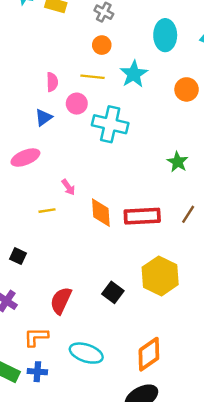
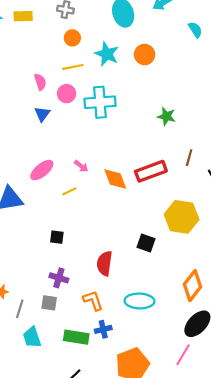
orange circle: (187, 89) -> (145, 54), moved
pink ellipse: (25, 158) -> (42, 170), moved
orange L-shape: (36, 337) -> (93, 300), turned 90

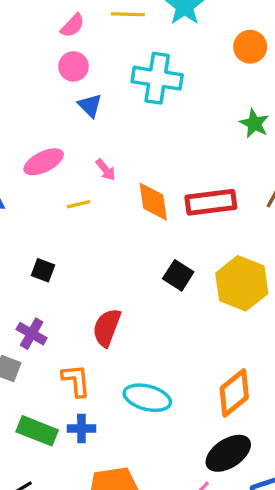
orange circle: (145, 54) -> (250, 47), moved
pink semicircle: (40, 82) -> (72, 26), turned 49
pink circle: (67, 94) -> (74, 66), moved
blue triangle: (42, 114) -> (90, 105), moved, turned -35
black square: (146, 243) -> (178, 275), moved

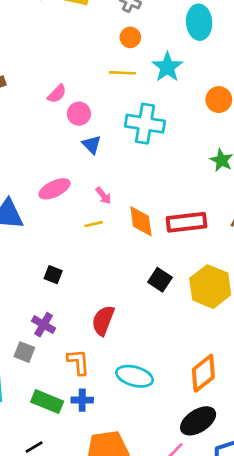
pink semicircle: (72, 26) -> (57, 94), moved
yellow line: (78, 204) -> (94, 224), moved

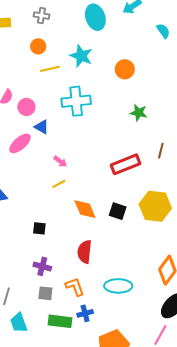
orange circle: (130, 37) -> (38, 46), moved
pink ellipse: (55, 189) -> (20, 143), moved
orange diamond: (141, 221) -> (85, 209), moved
gray square: (24, 352) -> (45, 293), moved

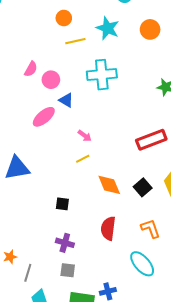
orange circle: (125, 69) -> (150, 29), moved
black square: (118, 211) -> (143, 187), turned 30
cyan ellipse: (118, 286) -> (142, 264), turned 48
orange L-shape: (75, 287) -> (151, 229), moved

